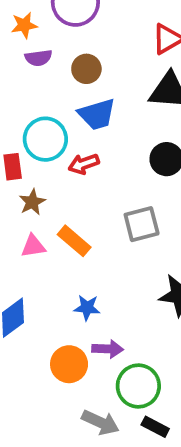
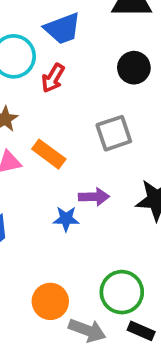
red arrow: (84, 164) -> (53, 78), turned -36
purple arrow: (108, 349) -> (94, 197), moved
orange circle: (69, 364) -> (50, 301), moved

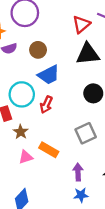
purple arrow: (94, 197) -> (78, 172), turned -84
blue star: (66, 219) -> (81, 195), moved

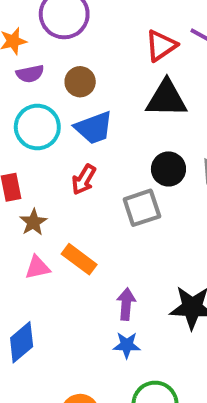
cyan circle: (22, 94) -> (37, 127), moved
gray square: (86, 133) -> (142, 208), moved

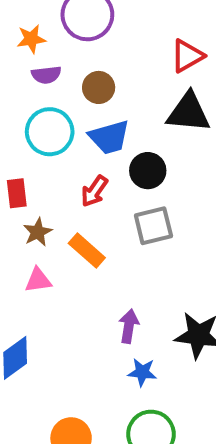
black circle: (168, 169) -> (148, 171), moved
orange rectangle: (79, 259) -> (87, 250), moved
blue star: (127, 345) -> (142, 372), moved

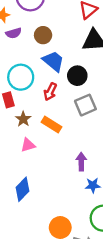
cyan circle: (50, 132) -> (21, 77), moved
blue trapezoid: (109, 137) -> (53, 61), turned -115

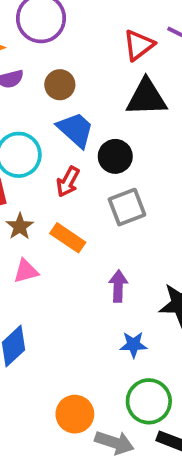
purple arrow: (81, 162) -> (118, 286), moved

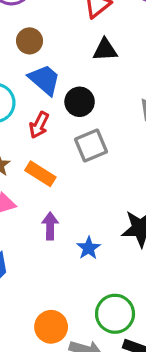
black triangle: (146, 98) -> (105, 50), size x0.7
purple arrow: (118, 286) -> (50, 226), moved
blue star: (133, 345) -> (89, 248), moved, turned -30

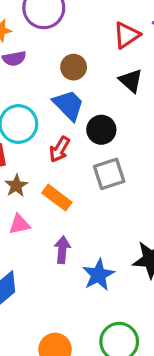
brown circle: (30, 41) -> (74, 67), moved
black triangle: (105, 50) -> (131, 81), turned 40
blue star: (89, 248) -> (98, 275), size x1.4

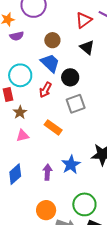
orange rectangle: (57, 198) -> (53, 127), moved
purple arrow: (62, 250) -> (47, 172), moved

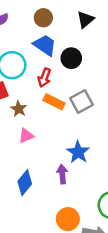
black triangle: (87, 47) -> (85, 20), turned 49
gray square: (76, 104) -> (82, 101), moved
orange rectangle: (53, 127) -> (54, 102), moved
blue star: (71, 165) -> (78, 152), moved

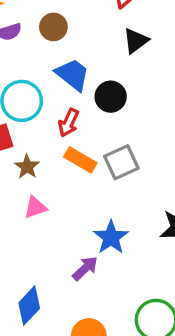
brown circle: (43, 18) -> (53, 27), moved
purple arrow: (62, 174) -> (85, 268), turned 48
blue diamond: (25, 183) -> (29, 306), moved

